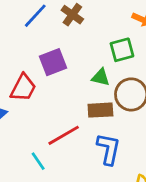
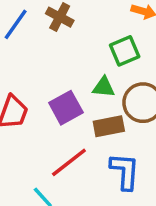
purple square: (53, 62) -> (66, 108), moved

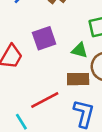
purple square: (66, 108) -> (44, 38), moved

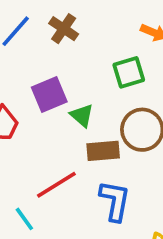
green triangle: (79, 50) -> (82, 115), moved, turned 30

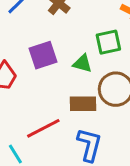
green triangle: (82, 115) -> (82, 63), moved, turned -30

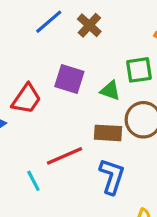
purple square: (43, 55) -> (69, 79), turned 32

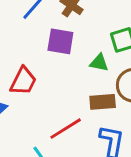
purple square: (69, 79) -> (60, 41), moved

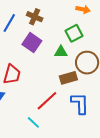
purple square: (60, 41) -> (32, 43), turned 36

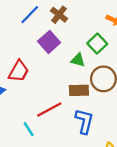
green square: (74, 33) -> (97, 44), turned -30

